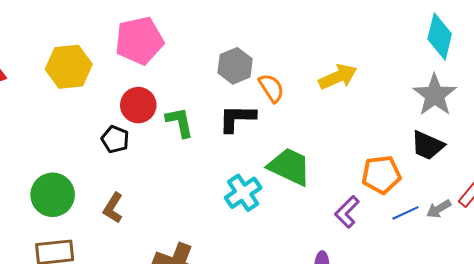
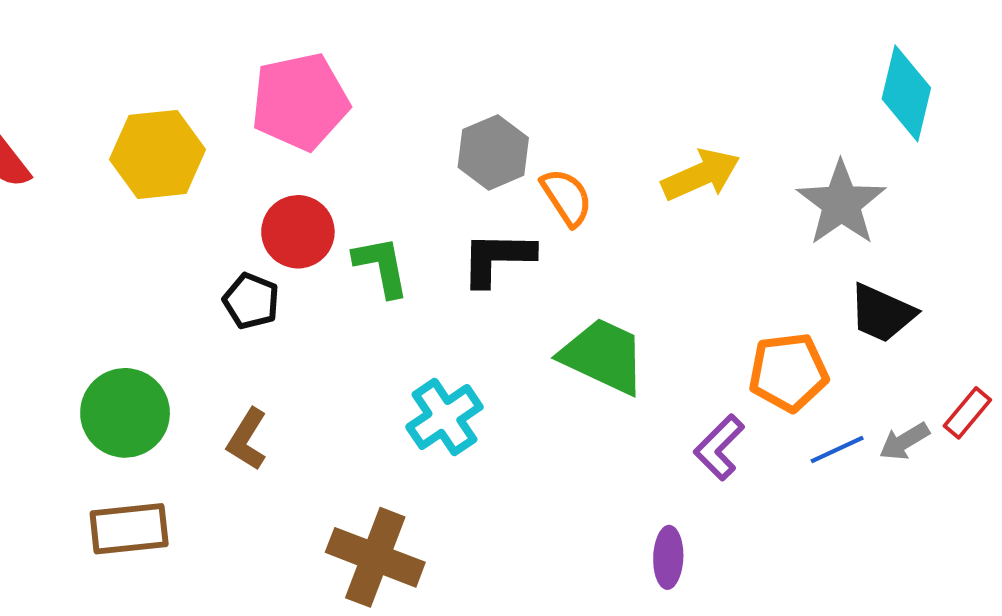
gray star: (435, 95) -> (841, 203), moved
cyan cross: (243, 193) -> (444, 417), moved

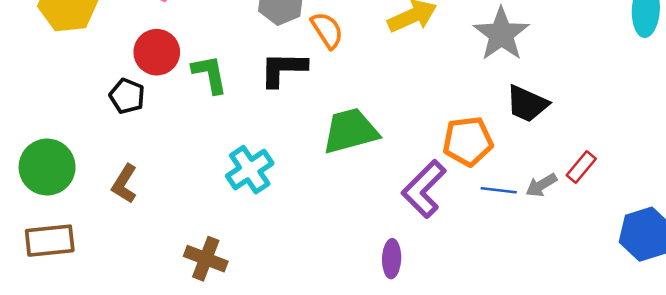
green trapezoid: (603, 356) -> (350, 131), turned -40
purple L-shape: (719, 447) -> (424, 189), size x1.4
blue line: (837, 449) -> (499, 190), turned 32
brown cross: (375, 557) -> (206, 259), size x0.7

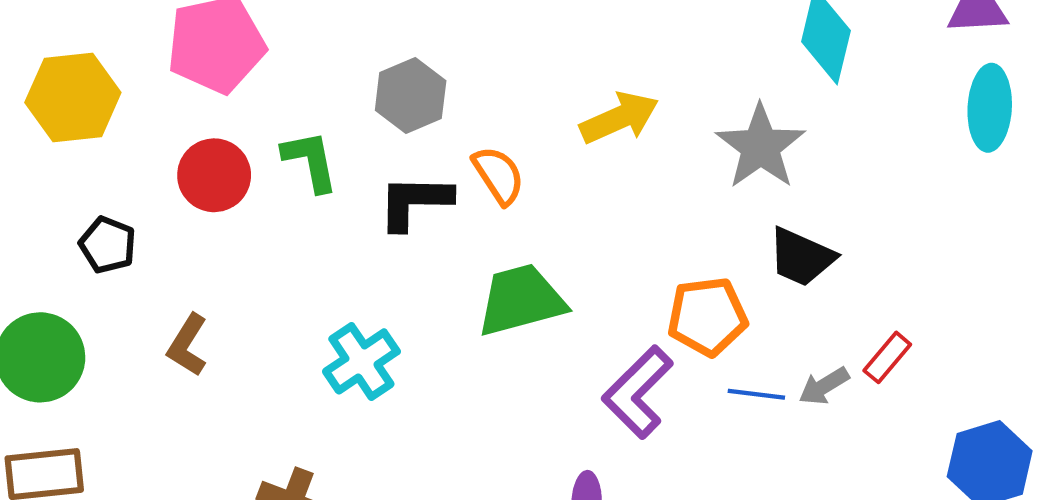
orange semicircle: (327, 30) -> (499, 175), moved
green L-shape: (210, 74) -> (310, 161), moved
black pentagon: (127, 96) -> (108, 245), moved
brown L-shape: (124, 184) -> (187, 345), moved

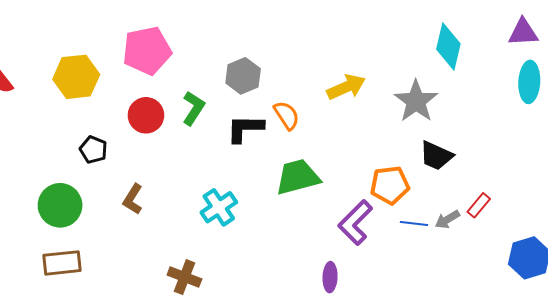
green L-shape: (310, 161) -> (194, 108), turned 44

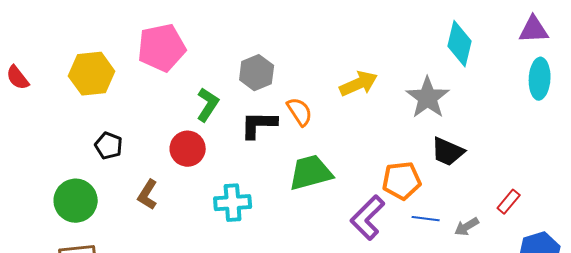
red circle: (146, 115) -> (188, 149), moved
red rectangle: (479, 205) -> (509, 202), moved
cyan cross: (219, 207) -> (233, 203), turned 30
gray arrow: (447, 219) -> (467, 227), moved

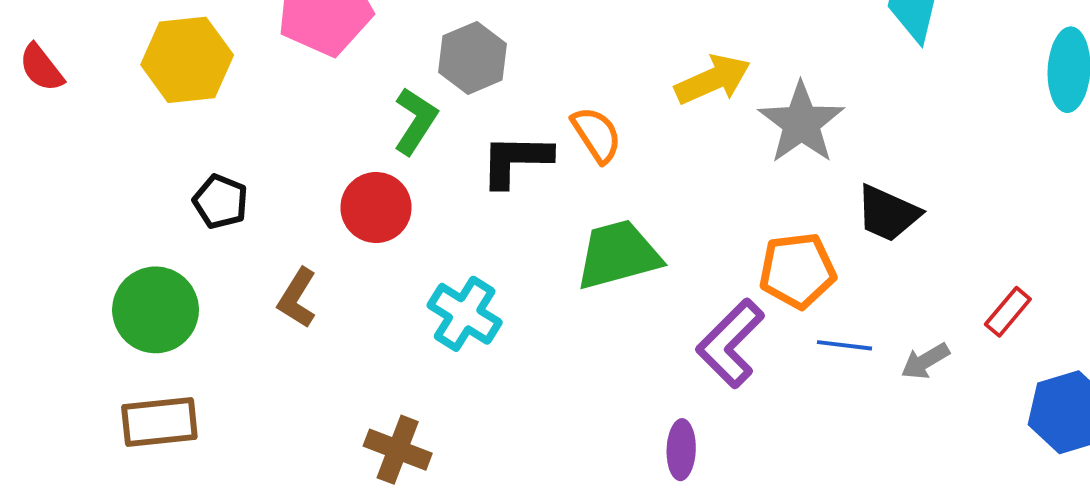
gray hexagon: (257, 73) -> (472, 58), moved
gray star: (428, 98) -> (801, 123), moved
cyan cross: (233, 203) -> (465, 314), turned 36

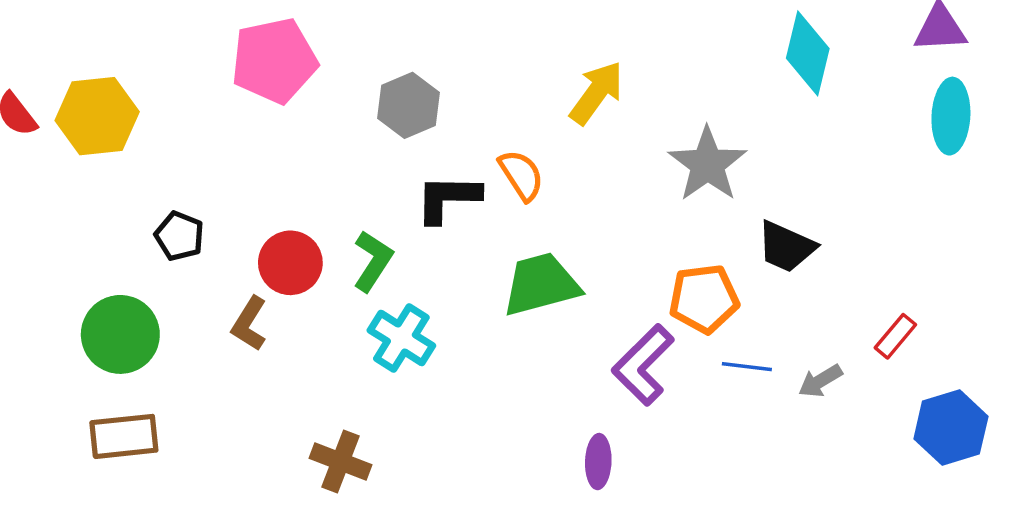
yellow hexagon: (187, 60) -> (97, 116), moved
yellow arrow: (713, 80) -> (596, 93), moved, turned -30
green L-shape: (415, 121) -> (373, 261), moved
red circle: (376, 208) -> (290, 263), moved

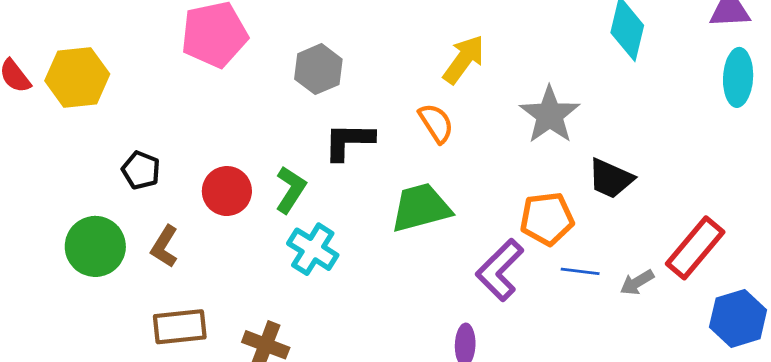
orange semicircle: (521, 175) -> (436, 123), moved
brown L-shape: (249, 324) -> (165, 246), moved
red rectangle: (895, 336) -> (695, 248), size x1.8
brown rectangle: (124, 436) -> (180, 327), moved

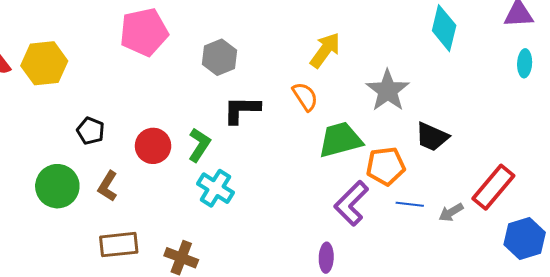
cyan ellipse: (738, 77) -> (525, 63), size x0.7
green trapezoid: (421, 208) -> (340, 140), moved

